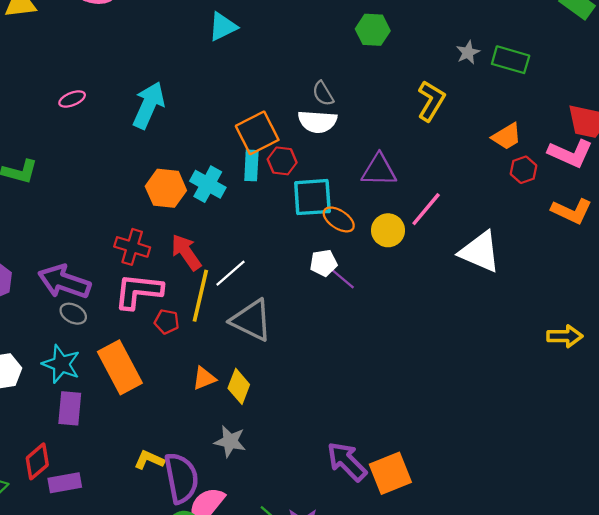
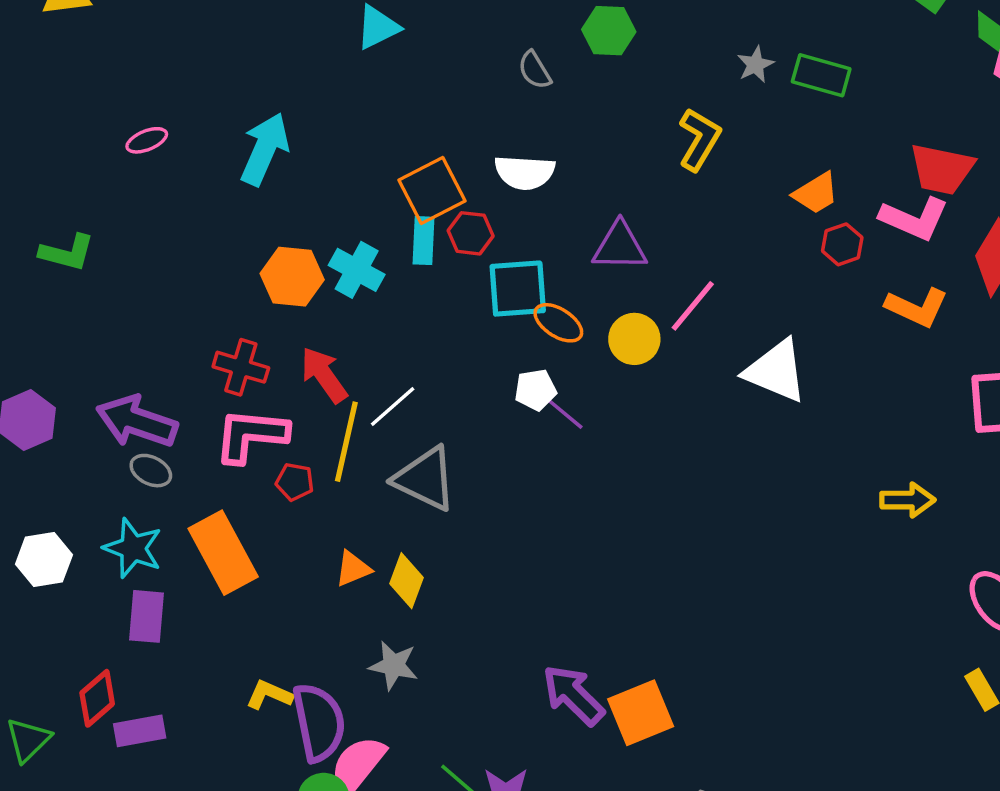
gray semicircle: (323, 94) -> (535, 70), moved

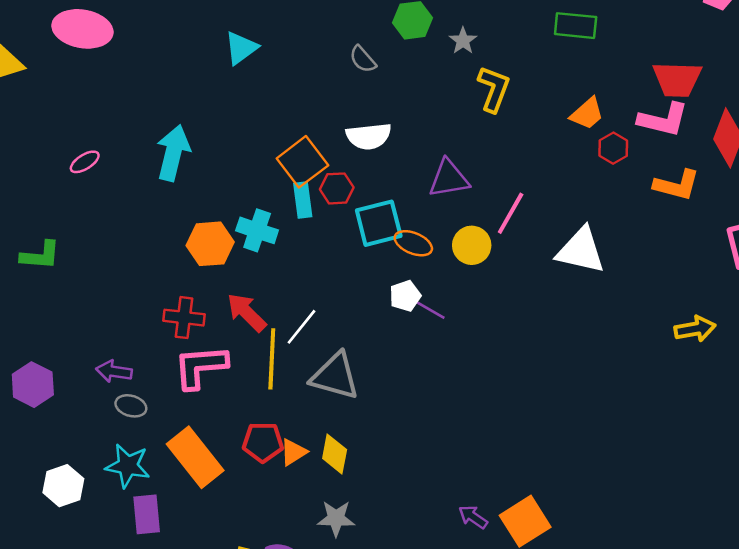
gray star: (755, 65) -> (463, 41), moved
purple arrow: (137, 421) -> (114, 371), size x0.6
red pentagon: (295, 482) -> (263, 442), moved, size x1.4
purple arrow: (573, 695) -> (473, 517), size x0.6

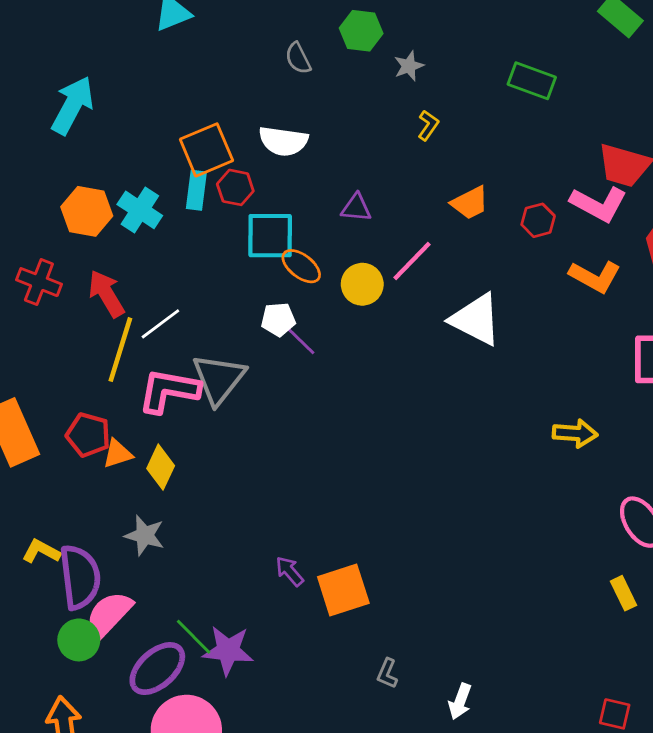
yellow L-shape: (494, 89) -> (428, 125), size x0.6
orange trapezoid: (587, 114) -> (470, 203), moved
purple triangle: (449, 179) -> (356, 208), size x0.7
pink L-shape: (200, 367) -> (169, 391), moved
gray triangle: (335, 376) -> (219, 379), moved, turned 38

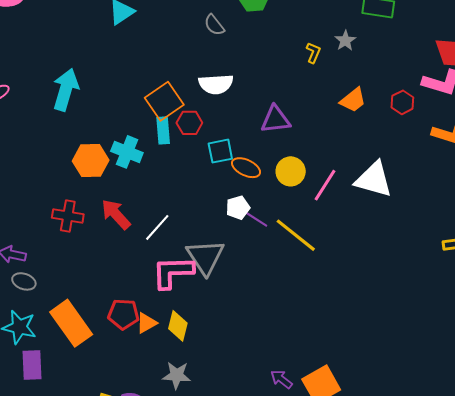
gray star: (409, 66) -> (345, 41), moved
purple triangle: (356, 208) -> (276, 120), size x1.4
cyan square: (270, 236) -> (220, 151), size x0.7
pink line: (412, 261) -> (325, 185), moved
yellow line: (120, 350) -> (296, 235), moved, turned -57

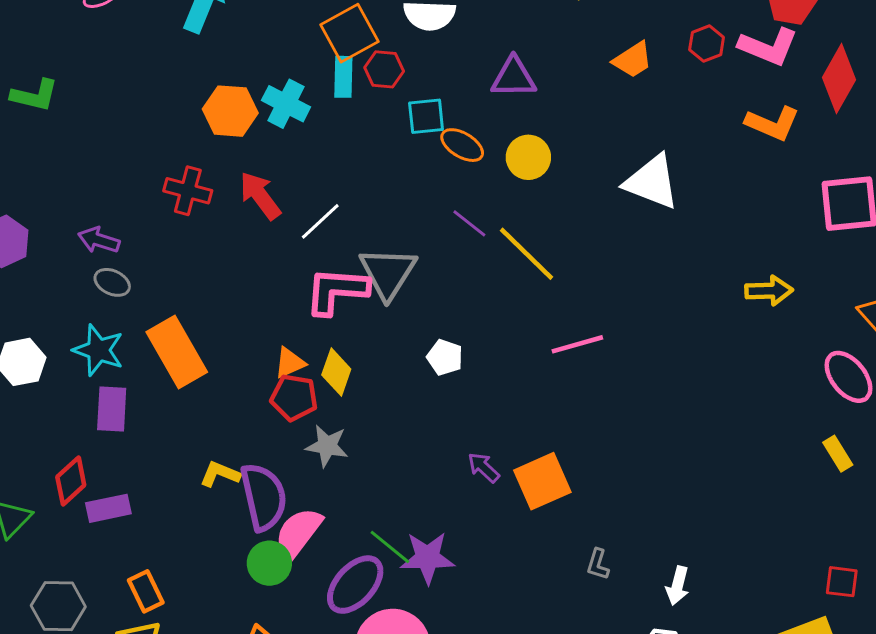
red hexagon: (402, 102) -> (707, 43), moved
pink line: (325, 185) -> (577, 344), moved, turned 36
white pentagon: (238, 208) -> (445, 357), moved, turned 30
red pentagon: (123, 314) -> (294, 398), moved

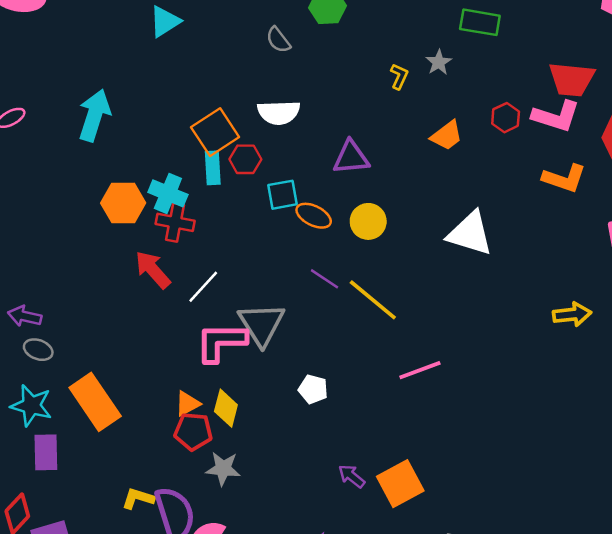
red cross: (188, 191) -> (175, 222), moved

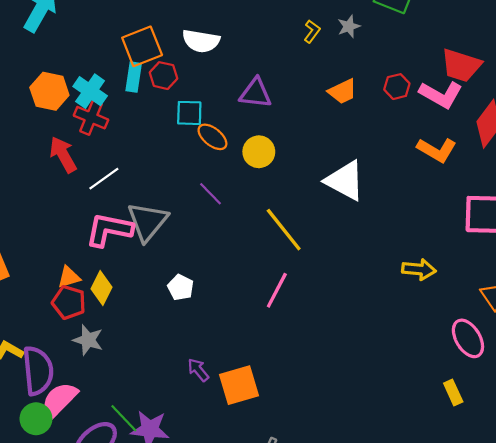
yellow line: (373, 300) -> (284, 230), moved
pink line: (420, 370) -> (277, 290), turned -54

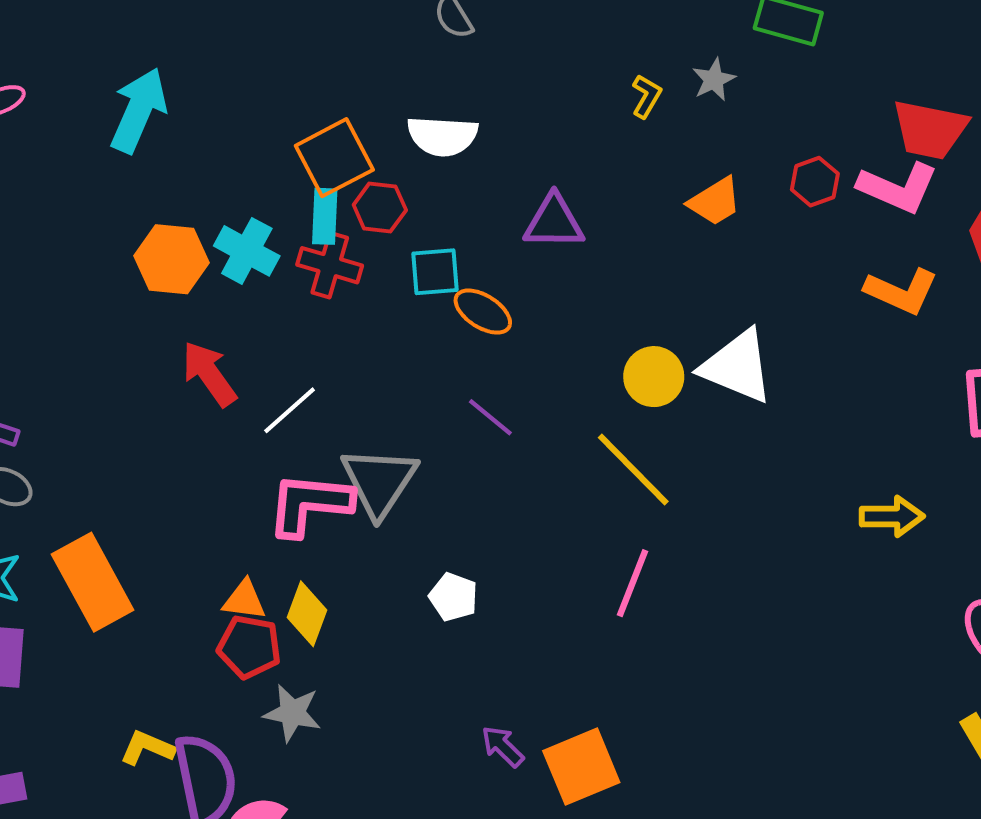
red cross: (91, 118) -> (330, 265), moved
yellow circle: (259, 152) -> (654, 377), moved
orange triangle: (69, 277) -> (244, 600), turned 30

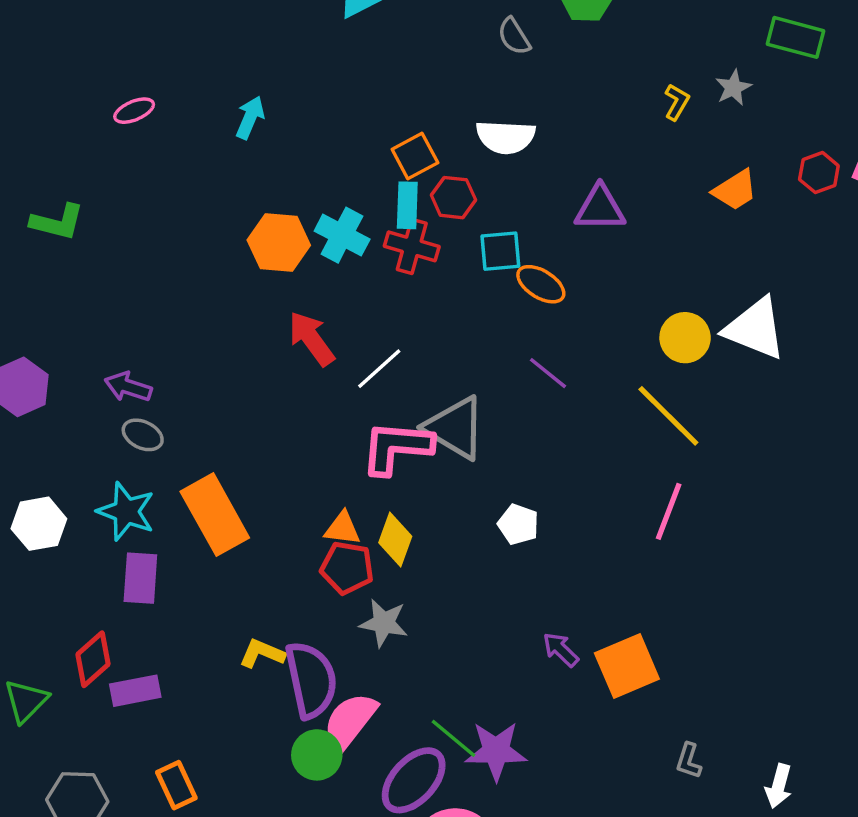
cyan arrow: (139, 110) -> (250, 118), size x0.6
orange square: (334, 158) -> (415, 156), size x0.7
gray triangle: (379, 482) -> (455, 428), turned -32

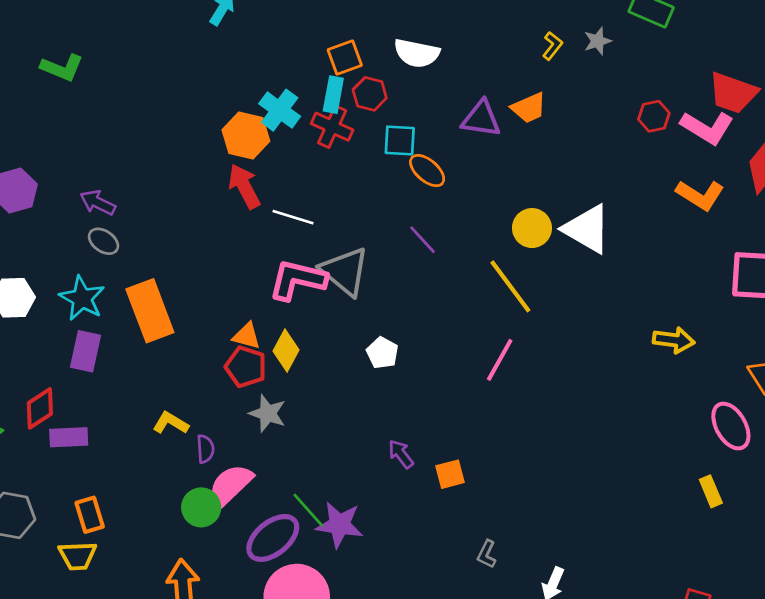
orange trapezoid: (735, 190) -> (529, 108), moved
orange hexagon: (279, 243) -> (246, 135), moved
white line: (379, 369) -> (293, 217), turned 51
orange square: (627, 666) -> (450, 474), size x0.6
purple semicircle: (311, 680) -> (205, 449), size x0.5

